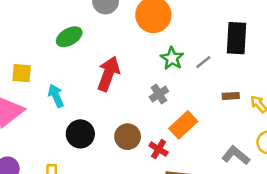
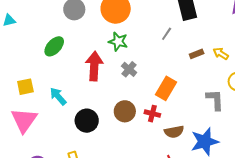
green star: (172, 58) -> (118, 42), moved
gray cross: (159, 94) -> (129, 69), moved
gray L-shape: (236, 155) -> (215, 100), turned 65

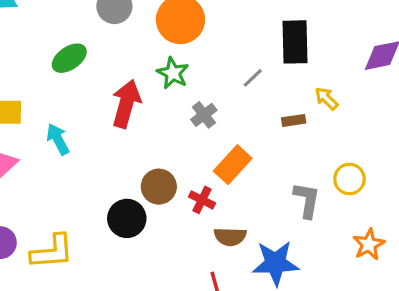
yellow arrow: (221, 54) -> (326, 99), moved
gray cross: (129, 69) -> (204, 115), moved
black circle: (87, 121) -> (127, 218), moved

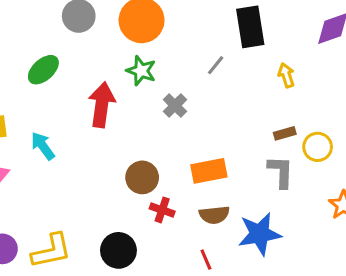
yellow arrow: (326, 99) -> (286, 75), turned 35
brown rectangle: (294, 120) -> (285, 133), moved
orange rectangle: (233, 165) -> (209, 171), moved, turned 44
red cross: (202, 200) -> (162, 210), moved
black circle: (127, 218) -> (118, 250), moved

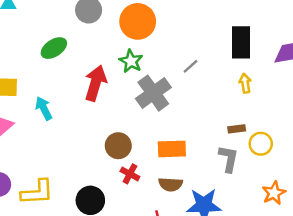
black rectangle: (250, 27) -> (241, 42), moved
gray cross: (175, 106) -> (153, 93), size x1.8

